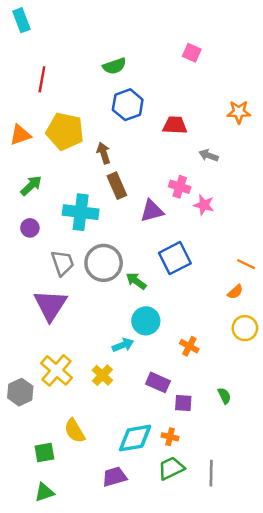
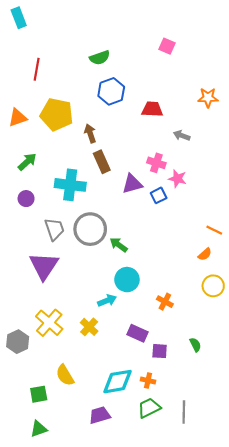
blue square: (175, 258) -> (159, 195), moved, size x0.6

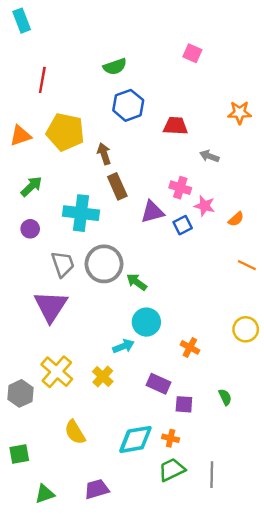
orange semicircle: (205, 254) -> (236, 219), moved
green square: (39, 394) -> (19, 454), moved
purple trapezoid: (100, 415) -> (97, 489), moved

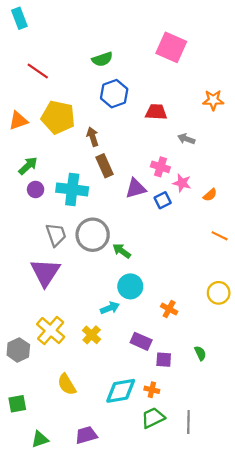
pink square: (192, 53) -> (171, 47), size x1.8
red line: (42, 80) -> (38, 71), turned -65
purple circle: (30, 229) -> (36, 189), moved

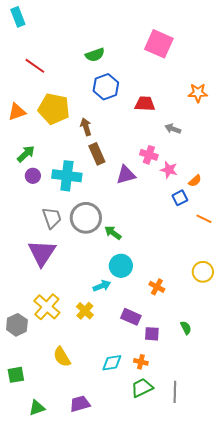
blue square: (163, 200) -> (180, 198), moved
cyan diamond: (121, 391) -> (112, 363), size x0.7

